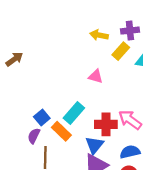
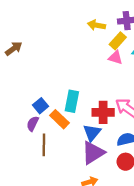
pink triangle: (96, 76) -> (115, 58), moved
cyan rectangle: (74, 113) -> (72, 101), turned -30

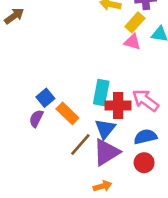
brown arrow: (14, 49) -> (14, 16), moved
cyan rectangle: (72, 101) -> (101, 93), moved
brown line: (44, 145) -> (80, 144), moved, turned 40

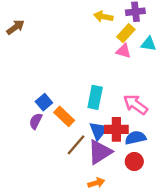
red cross: (118, 106) -> (116, 129), moved

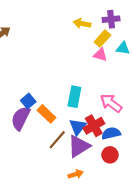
purple semicircle: (36, 121) -> (21, 118), size x1.6
red cross: (116, 129) -> (94, 126), turned -30

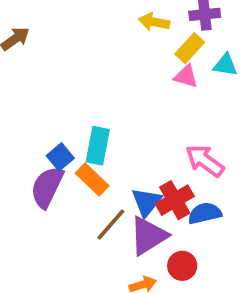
cyan rectangle: (74, 97) -> (98, 146), moved
red circle: (110, 155) -> (182, 266), moved

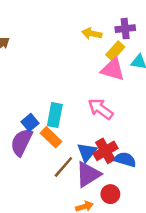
pink triangle: (186, 76) -> (113, 69), size x1.5
pink arrow: (205, 161) -> (100, 109), moved
blue semicircle: (205, 213) -> (125, 160), turned 30

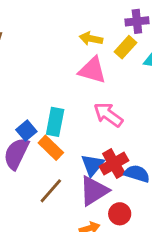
yellow arrow: (92, 34) -> (91, 39), moved
pink triangle: (113, 69) -> (92, 70), moved
brown line: (63, 167) -> (51, 191), moved

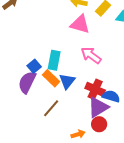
red cross: (114, 164) -> (95, 89), turned -36
blue triangle: (92, 165) -> (67, 81), moved
purple triangle: (94, 191) -> (98, 107), moved

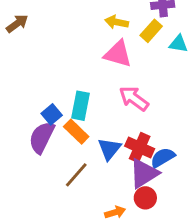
blue triangle: (67, 81) -> (109, 149), moved
blue semicircle: (111, 96) -> (163, 158), turned -48

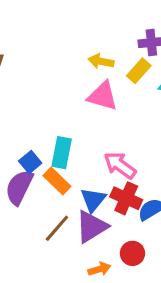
pink arrow: (134, 98) -> (120, 165), moved
purple triangle: (144, 173) -> (92, 227), moved

